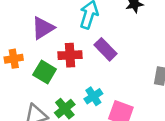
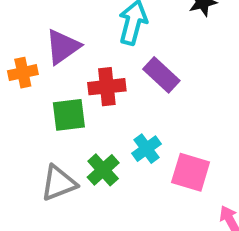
orange cross: (14, 59) -> (23, 73), moved
green square: (45, 72) -> (69, 115), turned -35

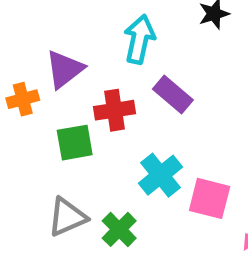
cyan cross: (146, 149) -> (161, 175), size x1.4
green cross: (103, 170) -> (119, 229), moved

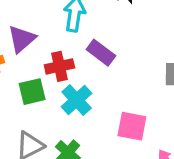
cyan cross: (161, 175) -> (77, 100), moved

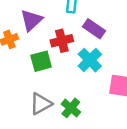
cyan cross: (77, 100) -> (90, 60), moved

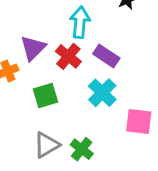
red cross: (62, 41) -> (68, 56), moved, turned -35

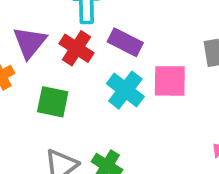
green square: (46, 95) -> (53, 102), turned 35
pink square: (139, 122) -> (170, 81), moved

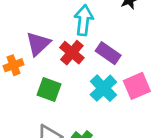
pink square: (170, 81) -> (137, 86), turned -32

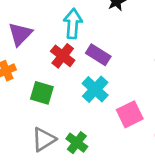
purple triangle: (38, 44) -> (20, 34), moved
pink square: (137, 86) -> (130, 114), moved

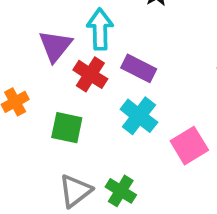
purple triangle: (20, 34) -> (55, 46), moved

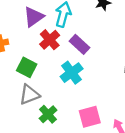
pink square: (189, 146) -> (90, 117), moved
gray triangle: (75, 191) -> (29, 95), moved

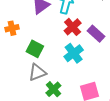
red cross: (50, 40) -> (73, 27), moved
purple rectangle: (79, 44) -> (96, 34), moved

